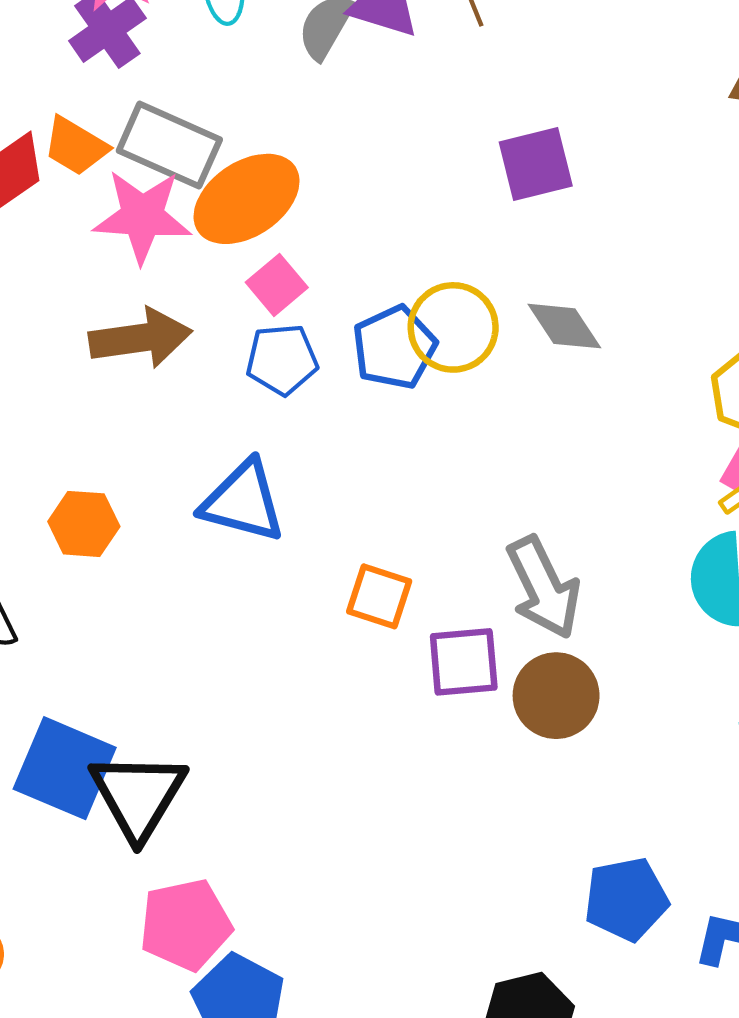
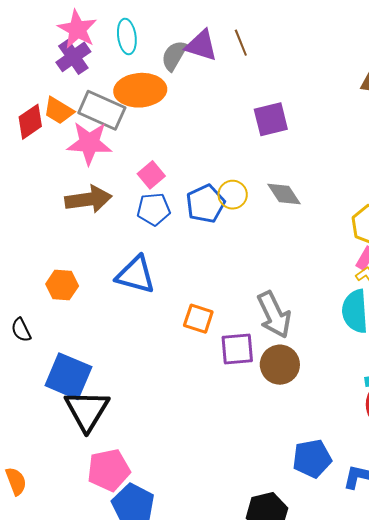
orange ellipse: (247, 199) -> (140, 90), moved, turned 30
yellow circle: (453, 327) -> (233, 195), size x0.7
blue square: (65, 768) -> (68, 376), moved

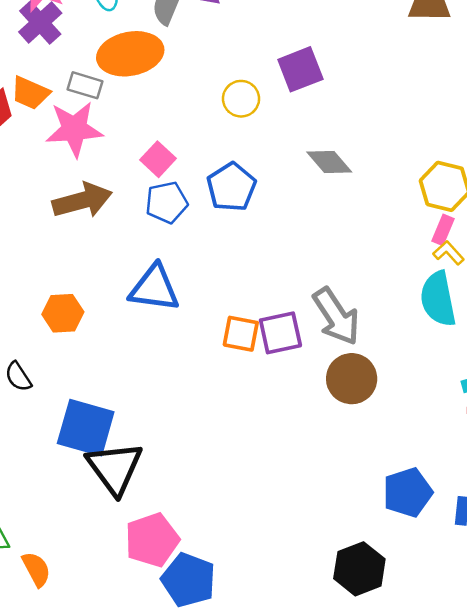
gray rectangle: (102, 110) -> (85, 85), size x0.6
yellow circle: (233, 195) -> (241, 99), moved
purple square: (237, 349) -> (280, 333), moved

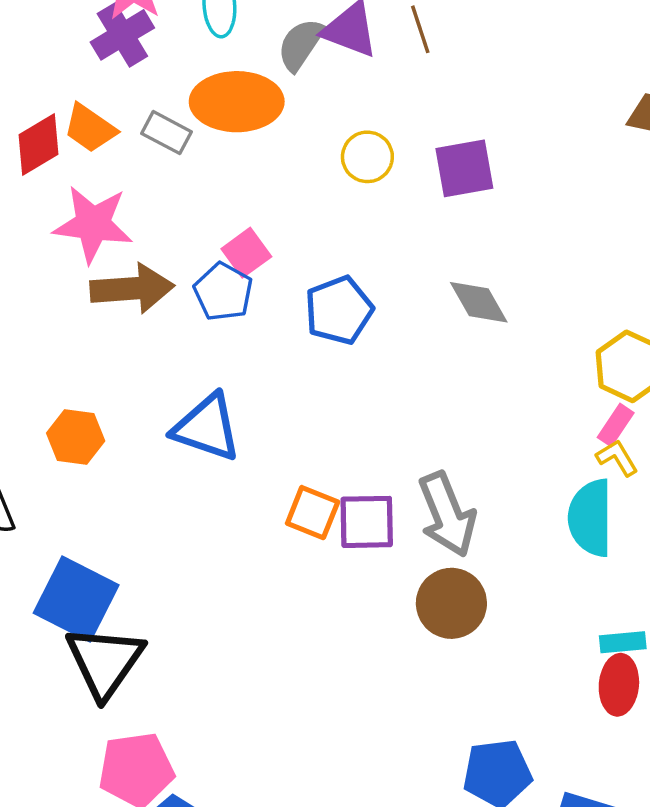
yellow circle: (241, 99) -> (367, 157), moved
pink star: (74, 129) -> (93, 224), moved
blue pentagon: (167, 202) -> (223, 292), moved, turned 30

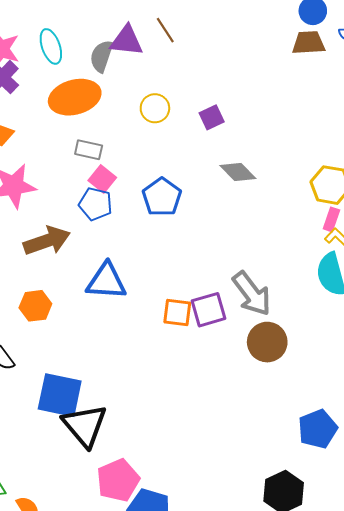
gray rectangle: (167, 133) -> (89, 150), moved
purple square: (464, 168) -> (212, 117), moved, size x0.7
brown arrow: (132, 289) -> (47, 241), moved

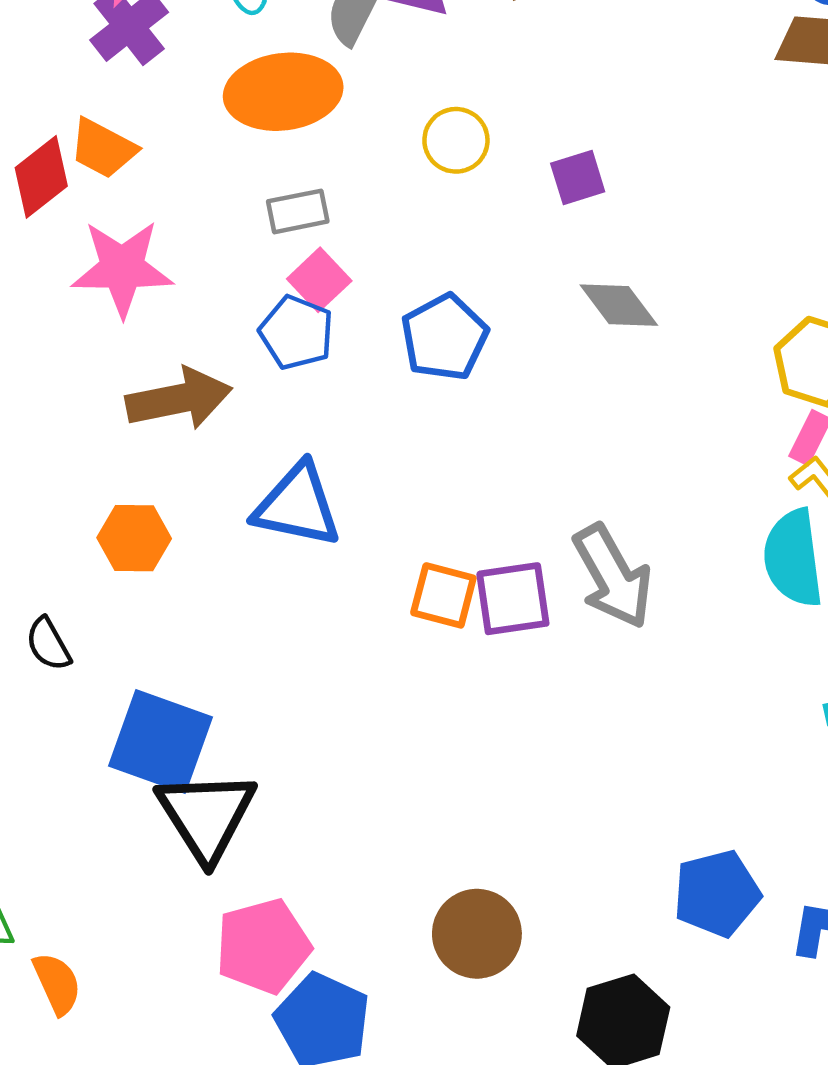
gray rectangle: (89, 150) -> (298, 211), turned -32
brown circle: (267, 342) -> (477, 934), moved

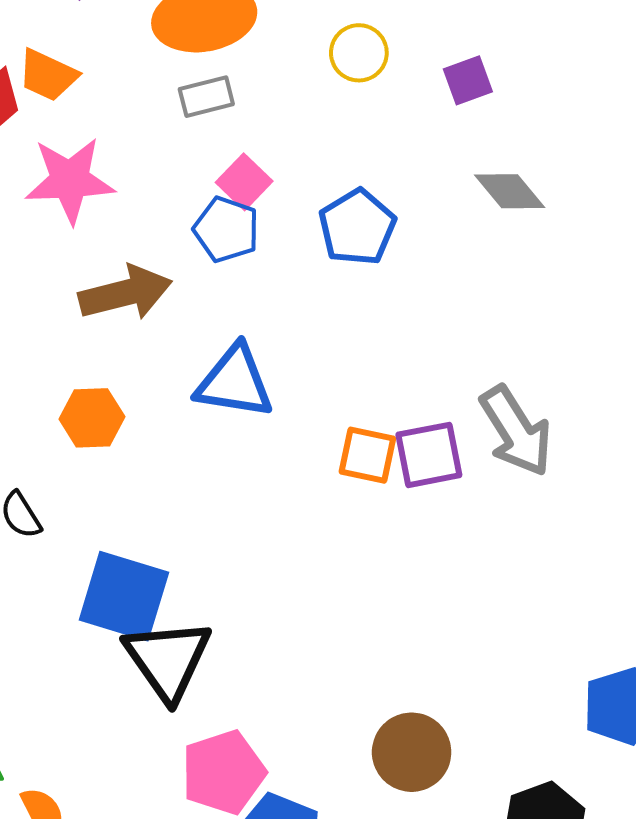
gray rectangle: (298, 211) -> (206, 97), moved

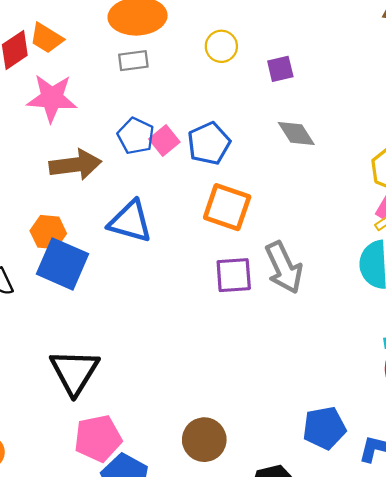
pink square: (244, 182) -> (164, 140), moved
orange square: (367, 455) -> (227, 207), moved, size x1.4
blue square: (124, 596) -> (63, 264), moved

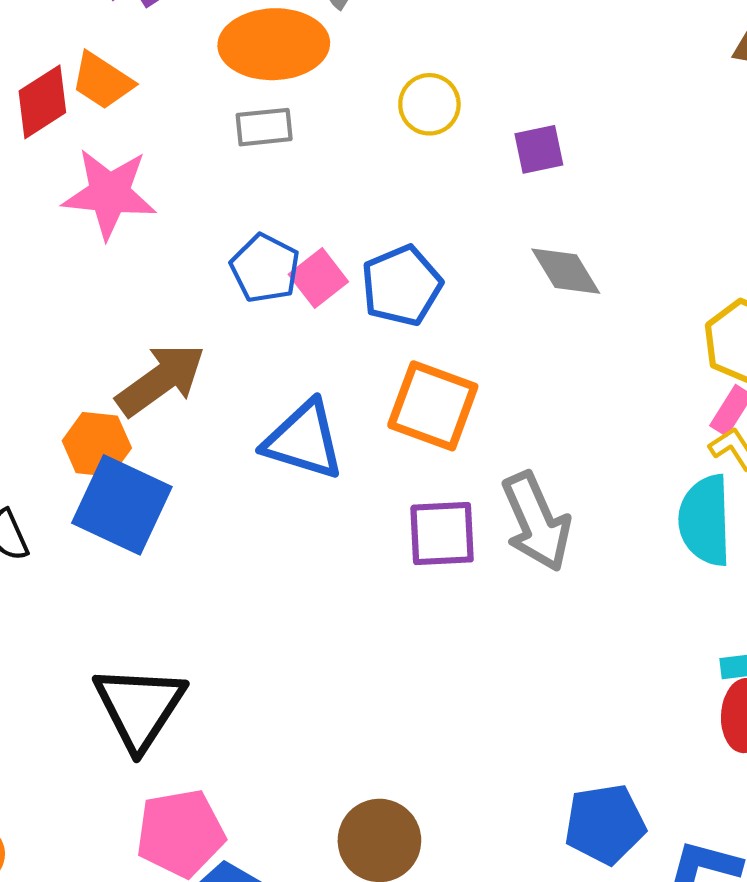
brown arrow: (75, 165) -> (161, 380), moved, turned -30
blue triangle: (130, 222) -> (304, 440), moved

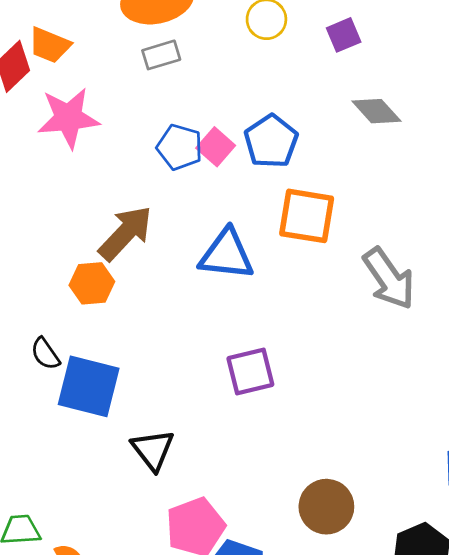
blue square: (122, 505) -> (89, 386), moved
purple square: (442, 534) -> (250, 371), moved
black triangle: (139, 707) -> (153, 450), size x0.7

